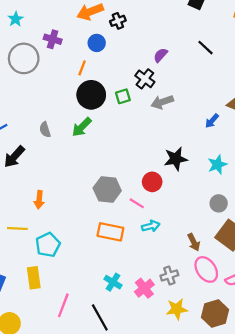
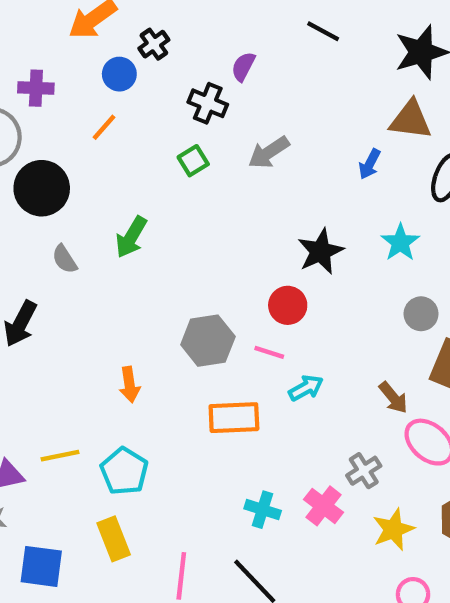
black cross: (118, 21) -> (154, 44), moved
orange line: (82, 68) -> (104, 127), turned 35
black cross: (145, 79) -> (208, 103), moved
black circle: (91, 95) -> (42, 188), moved
orange arrow: (39, 200) -> (130, 385), moved

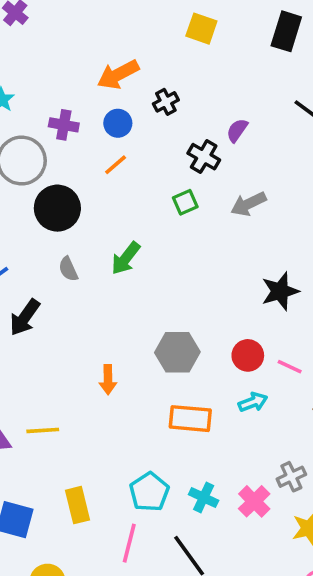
blue circle: (119, 74) -> (118, 123), moved
red circle: (288, 305) -> (248, 355), moved
pink line: (269, 352) -> (290, 367), moved
cyan pentagon: (124, 471) -> (149, 492), moved

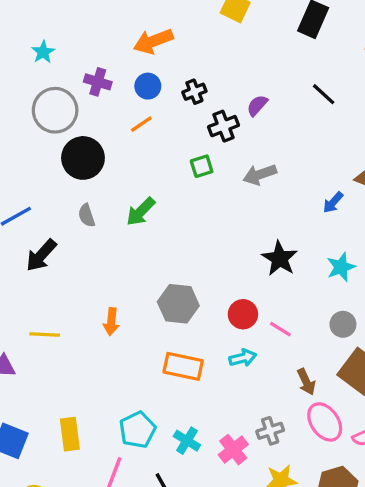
black cross: (166, 102) -> (194, 92), moved
black cross: (204, 157) -> (223, 126), turned 32
black star: (280, 291) -> (280, 258), turned -30
yellow line: (43, 430) -> (45, 335), moved

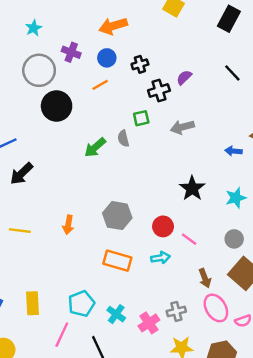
blue arrow: (333, 202) -> (233, 151), turned 49
gray semicircle: (87, 215) -> (123, 138), moved

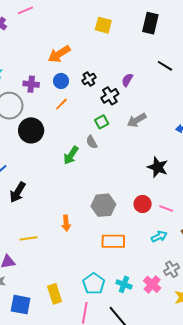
cyan arrow: (160, 258) -> (159, 236), moved

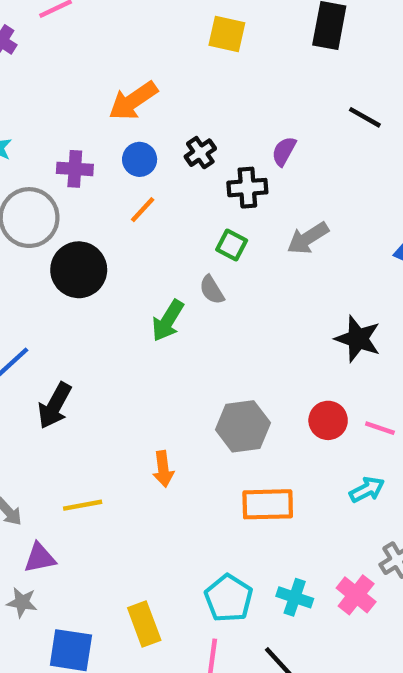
black cross: (110, 96) -> (247, 188), turned 30
green square: (102, 122) -> (232, 245), turned -32

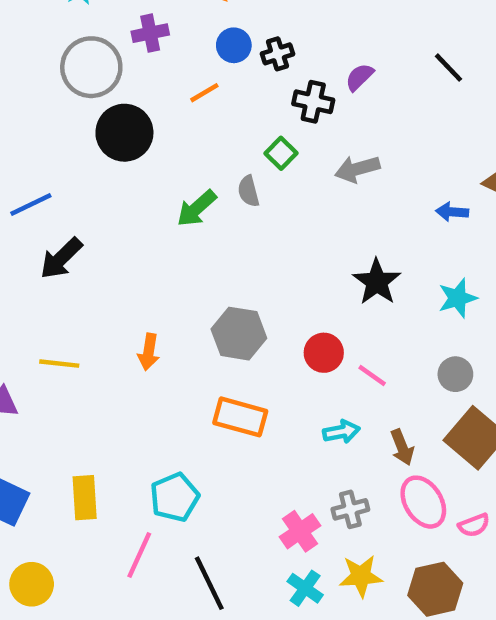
blue circle: (140, 159) -> (234, 45), moved
purple cross: (75, 169) -> (150, 33), turned -32
cyan cross: (295, 597) -> (305, 588), moved

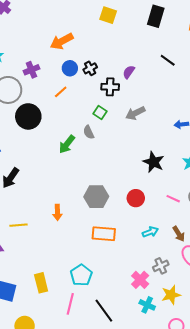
pink line: (372, 376) -> (173, 199), moved

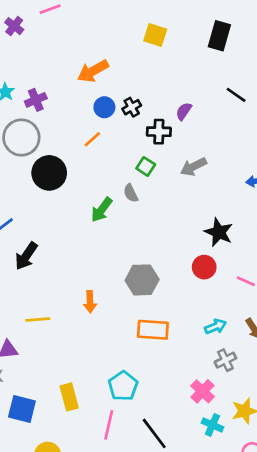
purple cross: (31, 70) -> (36, 100), moved
red circle: (136, 198) -> (204, 267), moved
gray cross: (161, 266) -> (225, 360), moved

